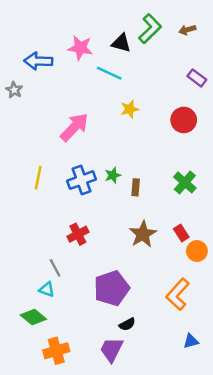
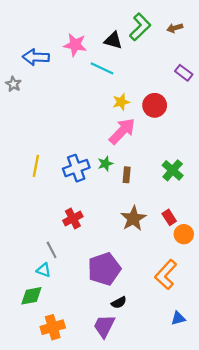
red circle: (184, 120) -> (155, 105), moved
pink arrow: (74, 127) -> (122, 131), moved
green diamond: (33, 317) -> (31, 296), turned -50

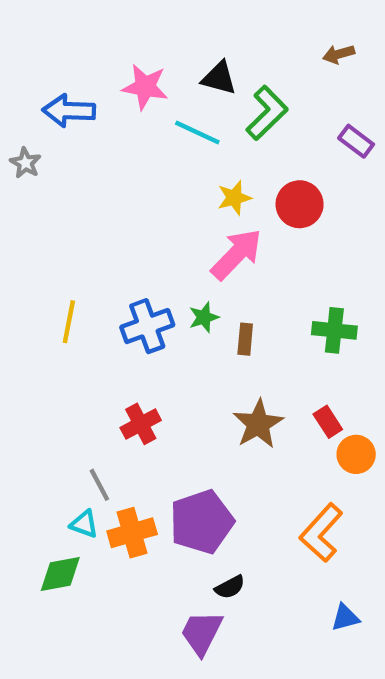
green L-shape: (140, 27) -> (267, 113), moved
green cross: (173, 170) -> (334, 330), turned -35
orange cross: (53, 327) -> (132, 533), moved

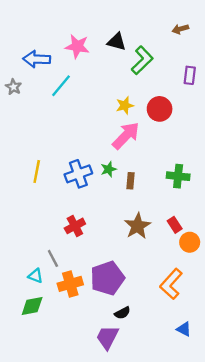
cyan line: (197, 132) -> (61, 86), moved, turned -75
purple rectangle: (356, 141) -> (190, 75), turned 60
cyan triangle: (84, 524) -> (36, 276), moved
blue triangle: (345, 618) -> (184, 329), turned 42

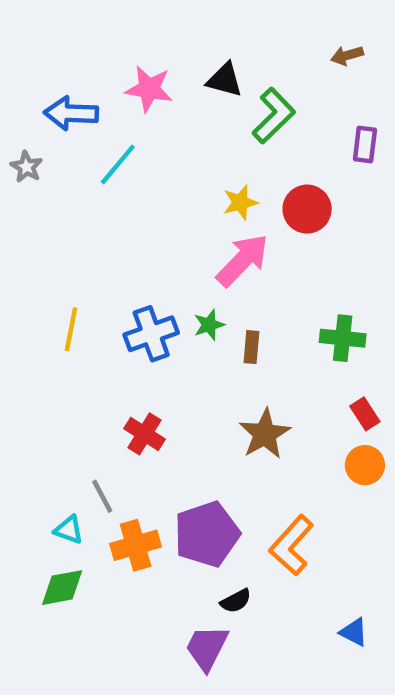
red rectangle: (175, 225) -> (365, 414), moved
red cross: (75, 226) -> (145, 434), turned -30
orange L-shape: (171, 284) -> (291, 545), moved

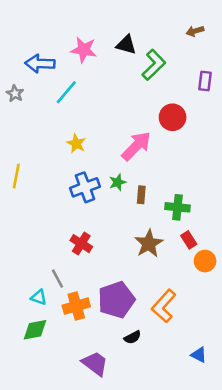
yellow star: (240, 202) -> (76, 144), moved, turned -30
yellow line: (71, 329) -> (16, 176), moved
green cross: (343, 338) -> (178, 207), moved
red rectangle: (365, 414) -> (189, 240), moved
purple trapezoid: (207, 648) -> (95, 364), moved, turned 100

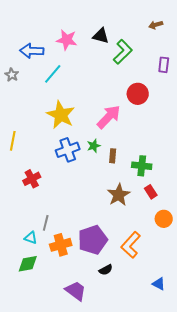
yellow star: (76, 144) -> (61, 115), size x1.8
red cross: (81, 244) -> (32, 179), moved, turned 30
orange circle: (205, 261) -> (164, 219), moved
gray line: (57, 279) -> (46, 223), turned 42

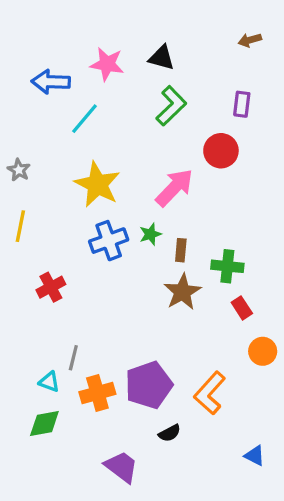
green L-shape: (123, 52) -> (171, 106), moved
purple rectangle: (164, 65) -> (242, 104), moved
gray star: (12, 75) -> (19, 170), moved
brown star: (119, 195) -> (182, 292), moved

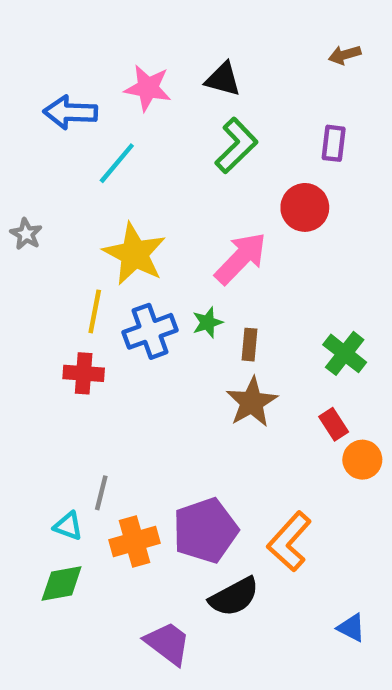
yellow line: (20, 226) -> (95, 311), moved
green cross: (227, 266) -> (345, 353), moved, turned 32
red cross: (51, 287) -> (84, 373), moved, turned 32
orange circle: (263, 351) -> (362, 460), moved
black semicircle: (170, 433) -> (234, 597), size x1.6

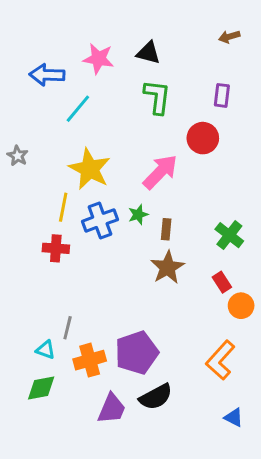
green L-shape: (236, 146) -> (157, 97), turned -39
orange L-shape: (289, 541) -> (220, 360), moved
purple trapezoid: (168, 643) -> (112, 409), moved, turned 76

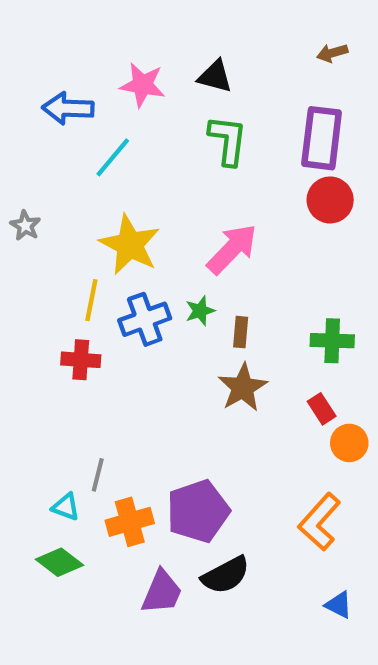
purple rectangle: (222, 95) -> (322, 138), size x1.8
red circle: (203, 138) -> (330, 200), moved
green cross: (229, 235) -> (332, 341), turned -36
green diamond: (41, 388) -> (59, 562), turned 48

